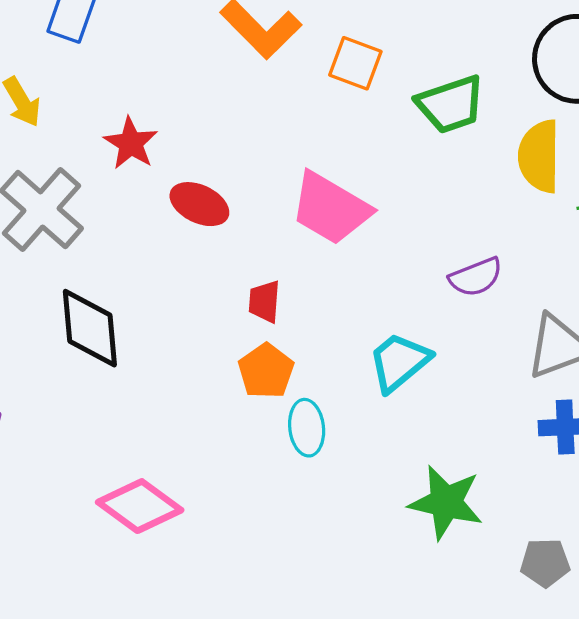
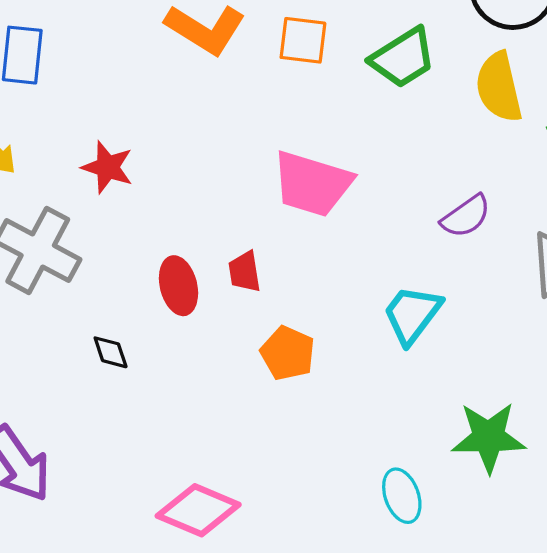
red ellipse: (199, 204) -> (178, 286), moved, turned 64
red trapezoid: (264, 302) -> (245, 272), moved
black diamond: (90, 328) -> (111, 352), size x0.5
cyan ellipse: (307, 428) -> (402, 496), moved

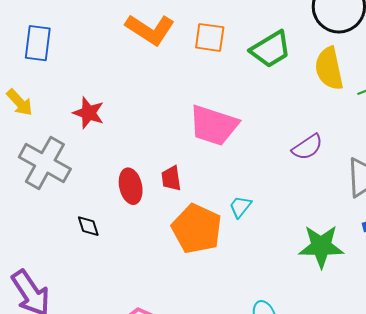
cyan trapezoid: (412, 314) -> (240, 207), moved, size x0.6
orange pentagon: (288, 353) -> (197, 229), size x1.5
green star: (489, 437) -> (321, 246), moved

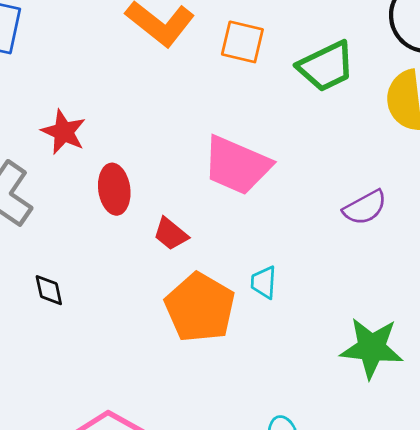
red trapezoid: (171, 178) -> (171, 234), turned -48
red ellipse: (131, 186) -> (114, 189), moved
cyan trapezoid: (240, 207) -> (264, 282), turned -40

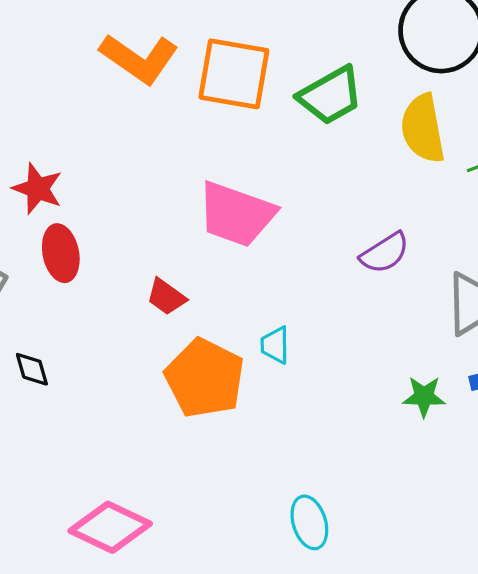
orange square: (242, 42) -> (234, 74), size x1.5
red ellipse: (114, 189) -> (61, 253), moved
green star: (372, 348) -> (424, 397), moved, size x0.6

